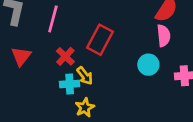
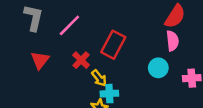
pink line: (53, 19) -> (69, 25), turned 30
cyan cross: (70, 84) -> (109, 94), moved

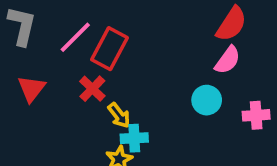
pink semicircle: (172, 41) -> (228, 60), turned 42
red rectangle: (113, 45) -> (110, 49), moved

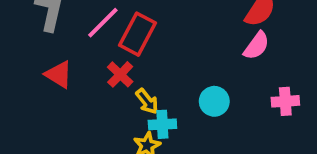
red triangle: (31, 89) -> (59, 74), turned -36
cyan circle: (207, 100) -> (214, 101), moved

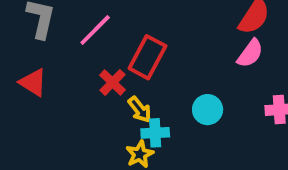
red rectangle: (137, 34) -> (147, 57), moved
red triangle: (59, 74) -> (33, 82), moved

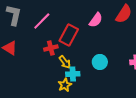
pink semicircle: (250, 53) -> (96, 20), moved
red cross: (113, 82) -> (51, 48), turned 32

